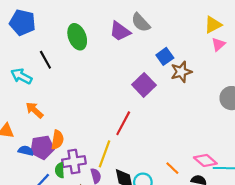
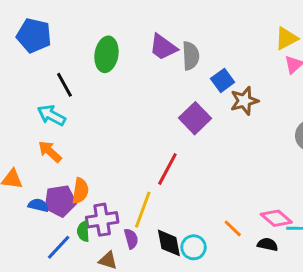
gray semicircle: (141, 23) -> (191, 56), moved, turned -140
green ellipse: (77, 37) -> (106, 54), turned 30
cyan arrow: (21, 76) -> (51, 115), moved

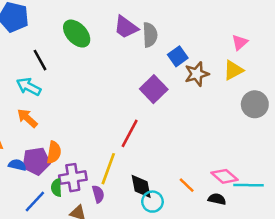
yellow triangle: (286, 38) -> (233, 70), moved
green ellipse: (106, 54) -> (77, 34), turned -52
black diamond: (169, 243) -> (141, 186), moved

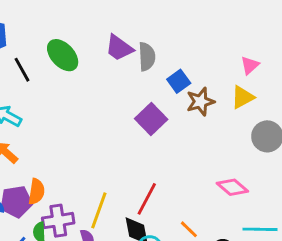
black line: (40, 60) -> (22, 70), moved
red line: (130, 133) -> (147, 199), moved
pink diamond: (224, 176) -> (232, 187), moved

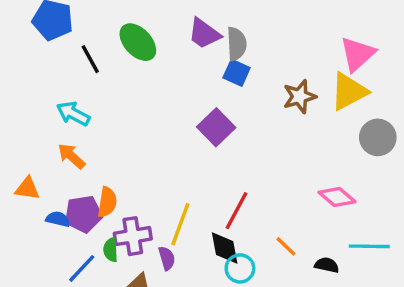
pink triangle: (250, 65) -> (357, 54), size x1.6
blue square: (179, 81) -> (237, 73), moved, turned -30
yellow triangle: (243, 97) -> (349, 91), size x1.4
purple square: (151, 119) -> (216, 127), moved

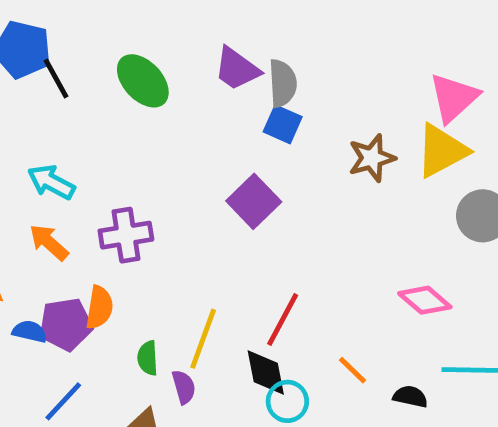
black line: (90, 59) -> (56, 78), moved
purple cross: (133, 236) -> (126, 235), moved
green semicircle: (111, 250) -> (148, 358), moved

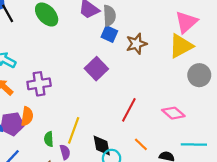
brown star: (372, 158) -> (136, 44), moved
red line: (283, 319) -> (129, 110), moved

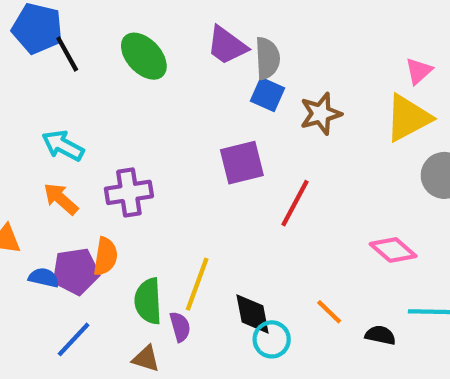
pink triangle: (186, 22) -> (419, 71), size x0.6
purple square: (96, 69) -> (242, 163), turned 30
red line: (129, 110) -> (295, 203), moved
green semicircle: (49, 139) -> (148, 301), size x1.5

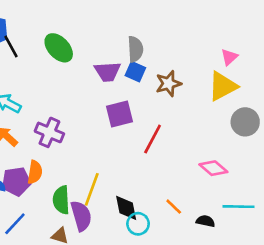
purple trapezoid: (227, 45) -> (108, 72), moved, turned -40
purple cross: (129, 192) -> (49, 132), turned 32
purple semicircle: (180, 327) -> (81, 216), size x1.6

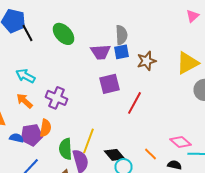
pink triangle: (229, 57) -> (192, 16), moved
blue square: (135, 72) -> (122, 52), turned -35
pink diamond: (213, 168) -> (180, 142), moved
black diamond: (126, 208) -> (114, 155), turned -30

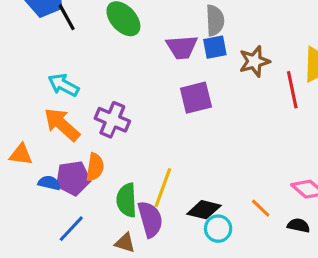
orange arrow: (24, 101) -> (62, 124), size x1.4
red line: (134, 103) -> (292, 90), moved, turned -40
black diamond: (114, 155) -> (204, 210), turned -35

